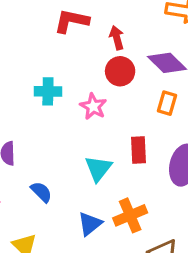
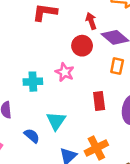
red arrow: (117, 38) -> (91, 21), moved
cyan cross: (48, 91) -> (33, 82), moved
cyan triangle: (98, 168) -> (56, 121), moved

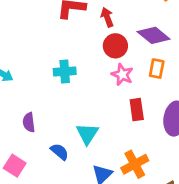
red arrow: (91, 21) -> (107, 17), moved
pink star: (65, 72) -> (122, 75), moved
cyan cross: (33, 82) -> (65, 72), moved

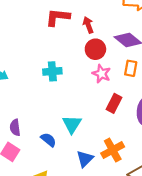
red rectangle: (137, 110) -> (114, 103), turned 36
purple semicircle: (29, 122) -> (15, 128), moved

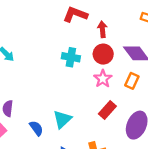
cyan cross: (52, 71) -> (71, 57), moved

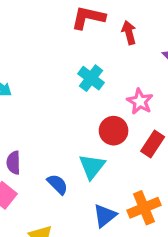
red circle: (103, 54) -> (114, 131), moved
cyan cross: (71, 57) -> (91, 78), turned 36

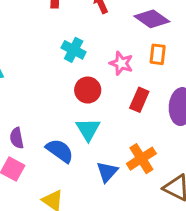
red circle: (114, 131) -> (88, 90), moved
blue semicircle: (58, 184) -> (60, 151), size x1.4

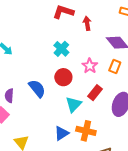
cyan triangle: (88, 129) -> (74, 104), moved
blue semicircle: (60, 151) -> (37, 88), moved
orange cross: (141, 159) -> (86, 131), turned 30

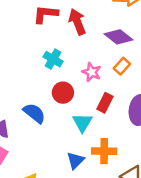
red arrow: (87, 23) -> (77, 22), size x1.5
orange rectangle: (115, 66) -> (122, 66), turned 32

